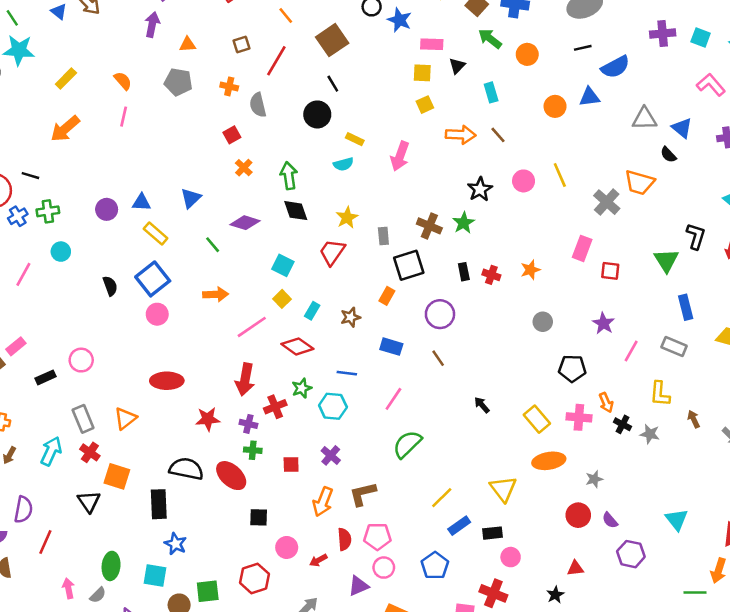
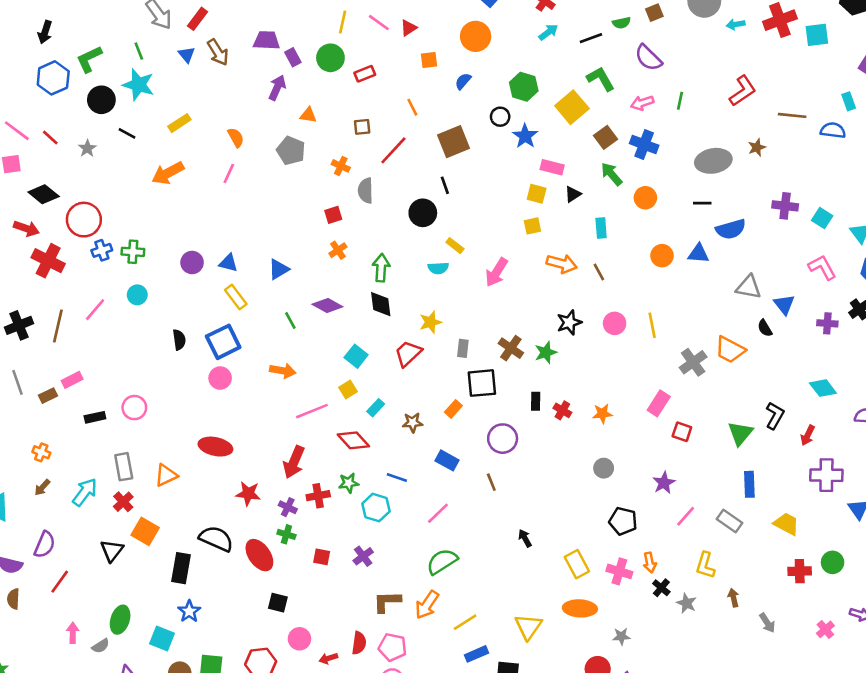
black line: (30, 176) -> (127, 133), moved
orange arrow: (323, 502) -> (427, 605), moved

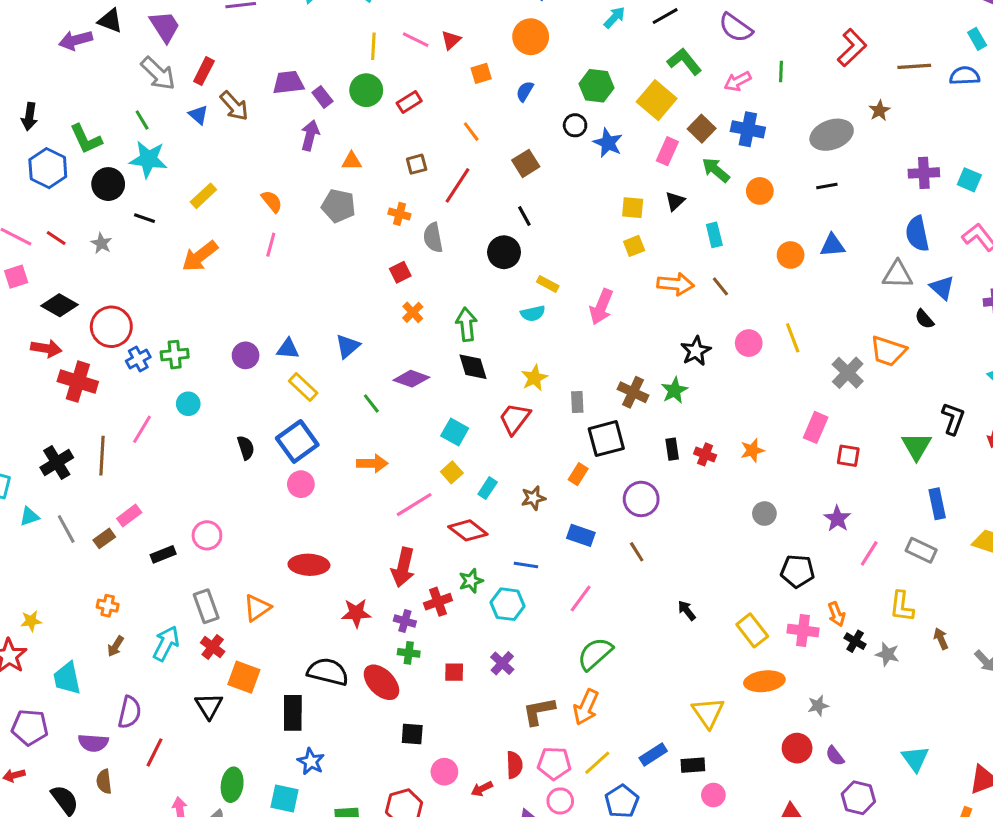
green L-shape: (89, 59) -> (86, 139), turned -80
brown square: (454, 142) -> (526, 163), size x0.7
pink rectangle: (552, 167) -> (667, 151), moved, turned -70
blue semicircle: (731, 229) -> (917, 234), moved, turned 104
yellow line: (465, 622) -> (597, 763), moved

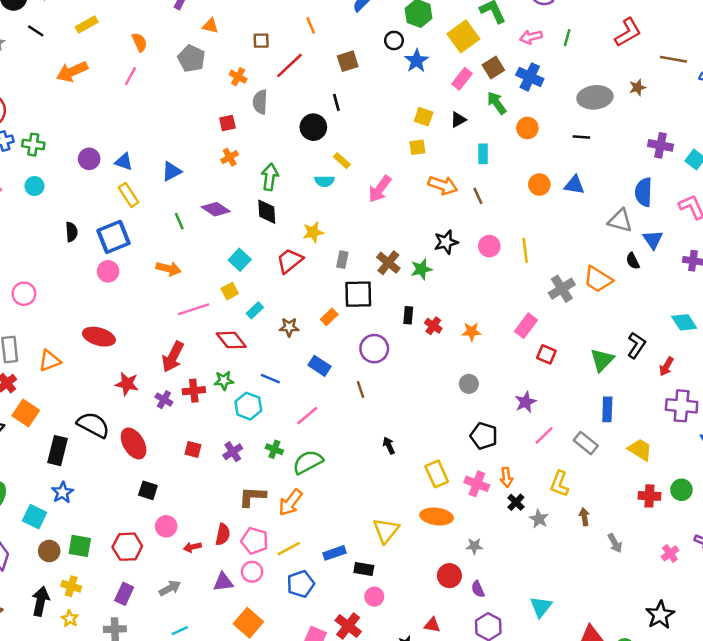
green cross: (409, 653) -> (274, 449), moved

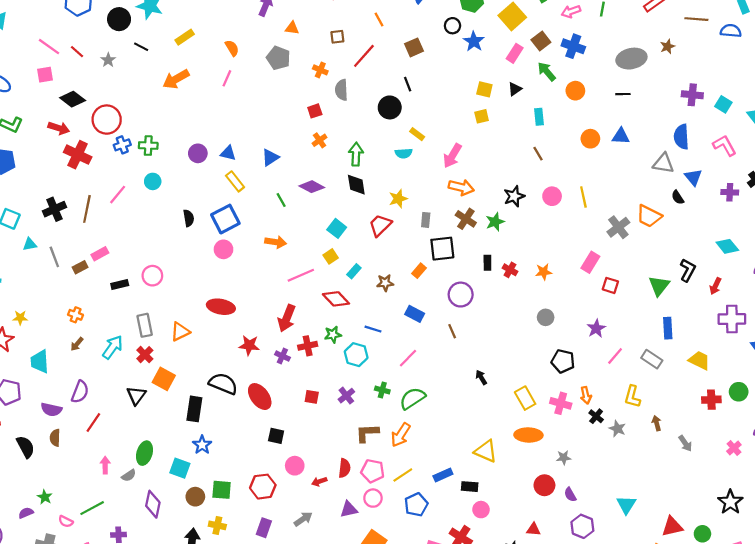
orange arrow: (443, 185) -> (461, 187), moved
yellow triangle: (386, 530) -> (486, 451), turned -40

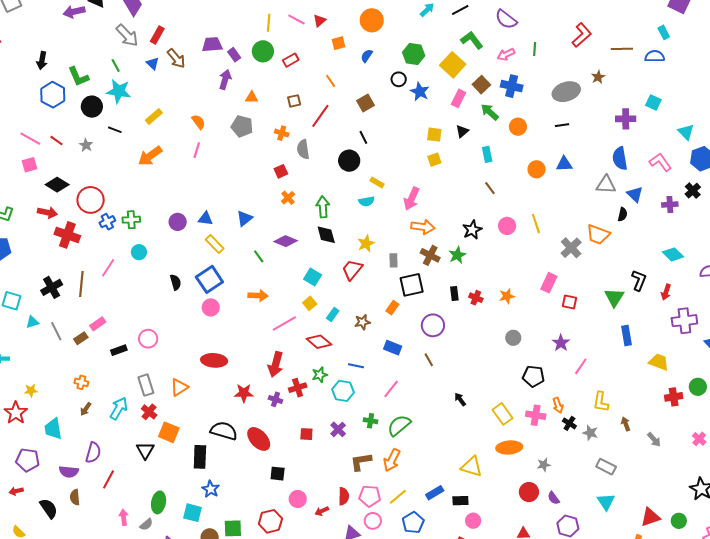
cyan square: (723, 104) -> (653, 103), moved
black semicircle: (678, 197) -> (622, 214), turned -128
gray rectangle: (652, 359) -> (606, 467), moved

